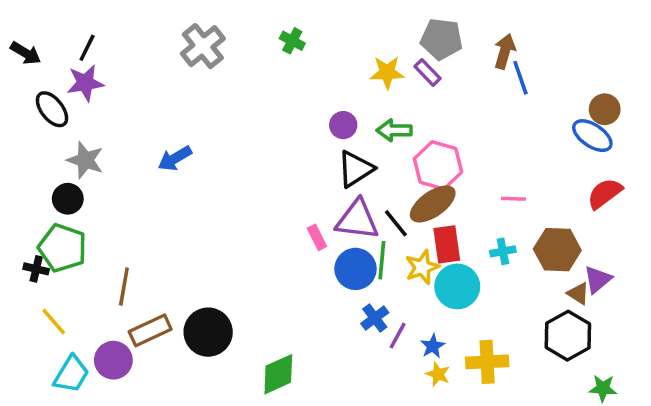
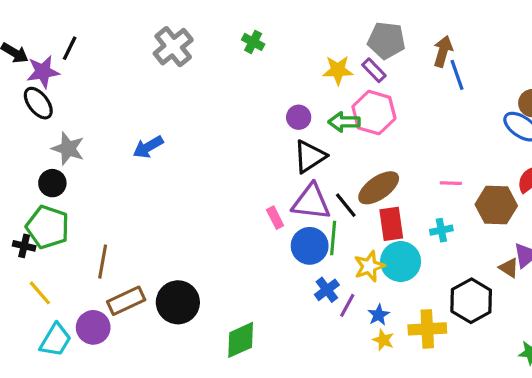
purple star: (85, 83) -> (43, 72), moved
pink hexagon: (438, 165) -> (374, 113), moved
brown hexagon: (557, 250) -> (496, 205), moved
yellow star: (422, 267) -> (369, 266), moved
black hexagon: (568, 336) -> (471, 301), moved

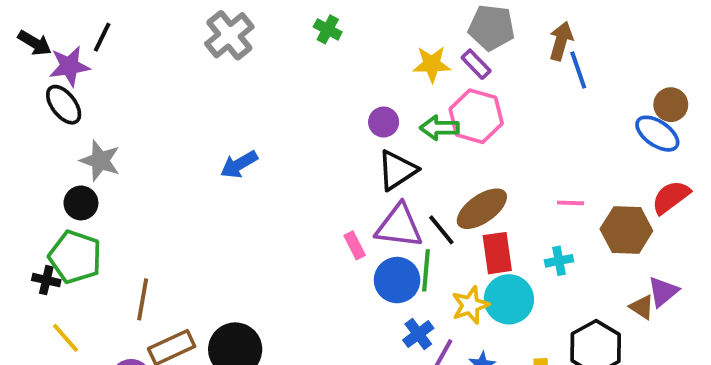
blue arrow: (148, 147) -> (239, 164), moved

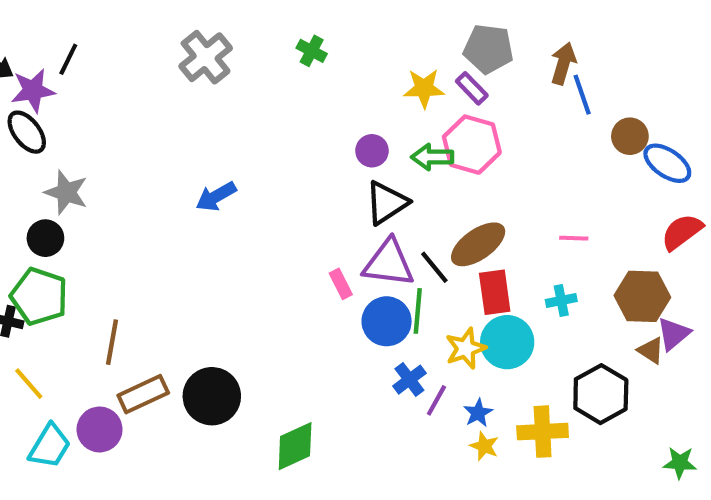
brown circle: (671, 105) -> (630, 136), moved
brown hexagon: (626, 230) -> (642, 296), moved

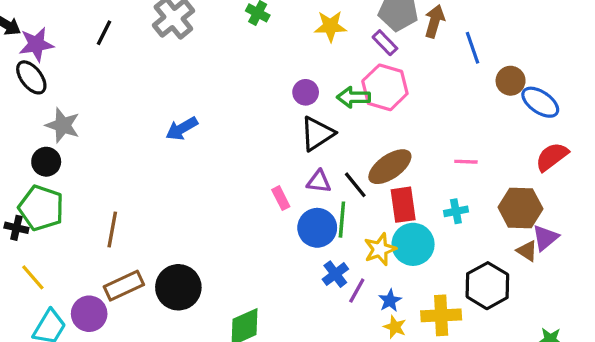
black line: (68, 59) -> (104, 33), moved
brown arrow: (563, 63) -> (435, 21), moved
yellow star: (424, 88) -> (330, 26), moved
purple triangle: (389, 263) -> (319, 182), size x0.6
brown line: (112, 342) -> (112, 229), moved

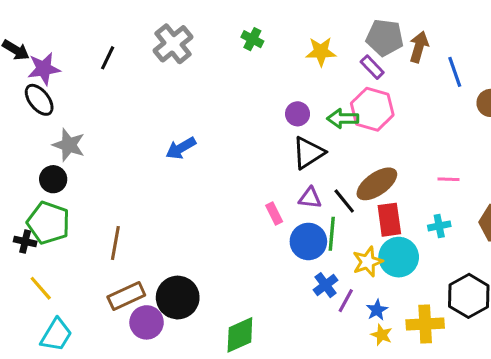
purple circle: (89, 314) -> (147, 322), moved

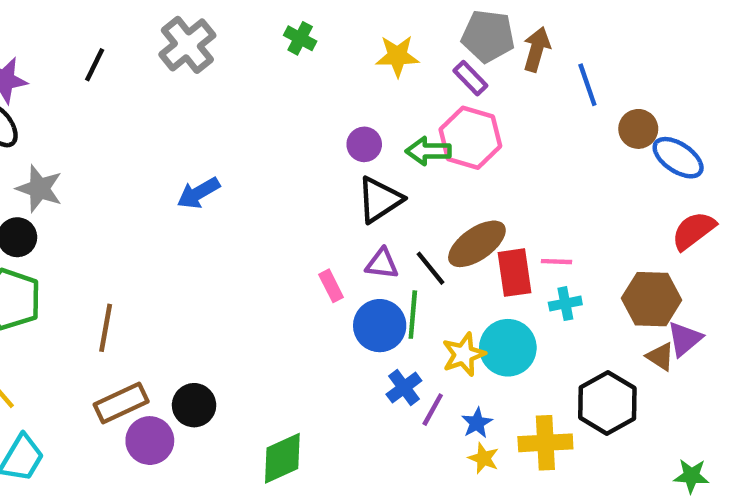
pink line: (448, 179) -> (556, 262), moved
red rectangle: (389, 220) -> (514, 273), moved
black circle: (178, 298) -> (194, 405), size x0.7

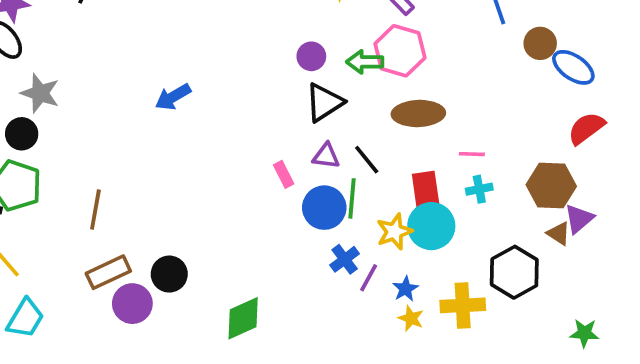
brown ellipse: (477, 244) -> (418, 114), moved, turned 33
red rectangle: (514, 273) -> (426, 191), moved

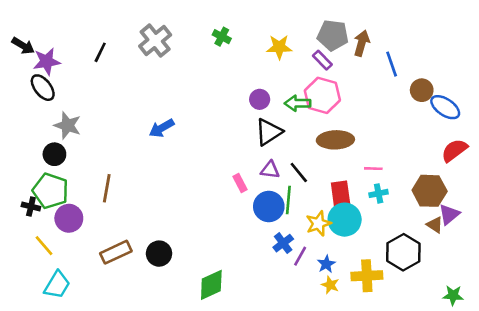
brown line: (95, 209) -> (107, 188), moved
purple circle: (132, 304) -> (69, 218), moved

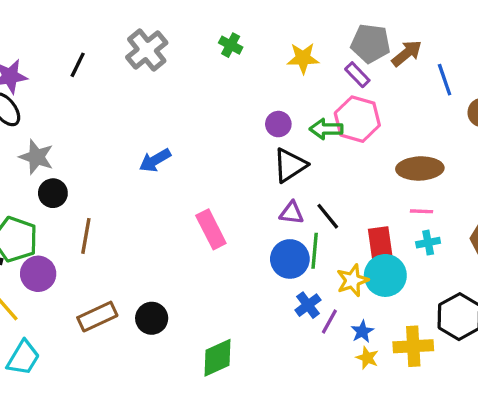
brown arrow: (362, 43) -> (407, 53), turned 35
brown ellipse: (335, 140) -> (420, 168), moved
black circle: (54, 154) -> (53, 193), moved
pink rectangle: (240, 183) -> (211, 229), moved, size x1.6

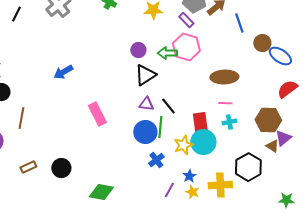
brown rectangle: (97, 317) -> (28, 167), size x0.7
purple line: (329, 322) -> (169, 190), moved
green diamond: (217, 358) -> (101, 192), turned 35

